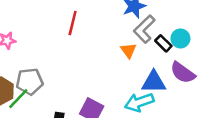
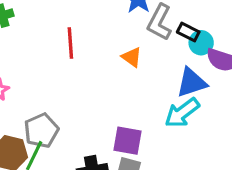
cyan circle: (180, 38) -> (201, 43), moved
orange triangle: (128, 50) -> (132, 57), moved

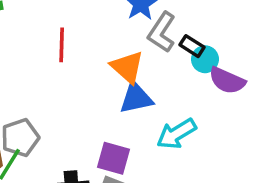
orange triangle: (132, 57) -> (127, 67), size x1.5
blue triangle: (192, 83) -> (136, 98), moved

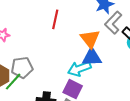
cyan arrow: (176, 134) -> (79, 69), moved

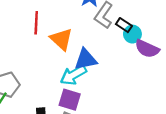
orange triangle: (90, 39) -> (61, 39), moved

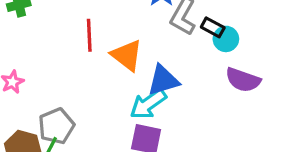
purple semicircle: (147, 49) -> (243, 80), moved

